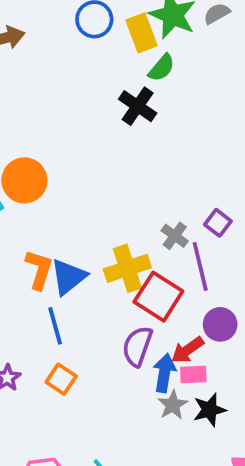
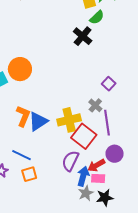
purple square: (218, 223) -> (109, 84), moved
blue line: (55, 326) -> (21, 155), moved, turned -54
orange square: (61, 379) -> (29, 174), turned 35

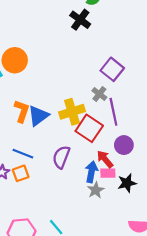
purple square: (109, 84) -> (112, 69), size x1.5
purple semicircle: (70, 161) -> (61, 157), moved
red arrow: (96, 165) -> (105, 159), turned 84
orange square: (29, 174) -> (21, 173), moved
black star: (105, 198) -> (127, 183), moved

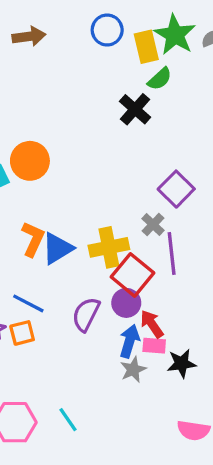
purple circle: (124, 145) -> (126, 303), moved

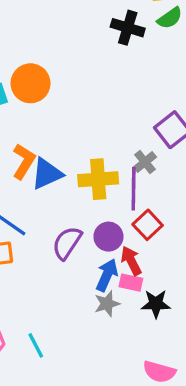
black cross: (135, 109) -> (128, 28), moved, turned -32
purple line: (172, 254) -> (134, 189), moved
red square: (133, 275) -> (148, 225), moved, size x0.7

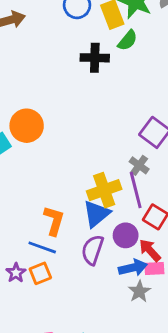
orange L-shape: (24, 161) -> (54, 221), moved
blue triangle: (47, 174) -> (96, 214), moved
blue arrow: (107, 275) -> (133, 268), turned 68

